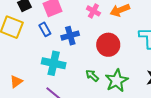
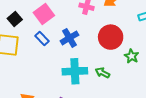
cyan cross: (54, 63) -> (75, 71), moved
green star: (117, 81) -> (132, 56), moved, size x0.6

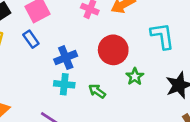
blue cross: (69, 38) -> (66, 58), moved
cyan cross: (75, 71) -> (64, 84), size x0.7

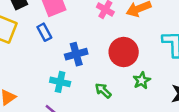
cyan cross: (64, 84) -> (60, 82), moved

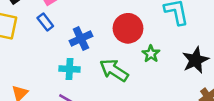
green arrow: (103, 90) -> (114, 70), size x1.6

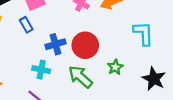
red circle: (128, 28) -> (85, 45), moved
black star: (195, 60) -> (154, 79), turned -30

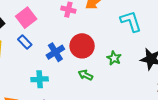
cyan cross: (41, 70) -> (40, 79), moved
green arrow: (80, 77) -> (85, 75), size x0.6

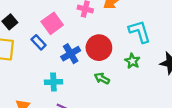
pink square: (26, 18) -> (52, 23), moved
cyan L-shape: (131, 21) -> (140, 32), moved

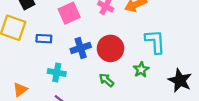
blue rectangle: (39, 42) -> (44, 39), moved, turned -56

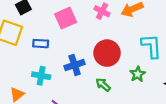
blue cross: (81, 48) -> (75, 65), moved
cyan cross: (57, 72) -> (41, 76), moved

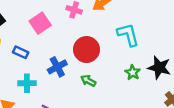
blue rectangle: (41, 44) -> (21, 52), turned 32
green star: (138, 74) -> (133, 72), moved

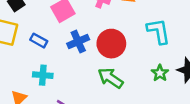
blue cross: (57, 67) -> (78, 42), moved
green arrow: (88, 81) -> (111, 78), size x1.5

